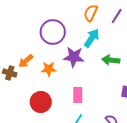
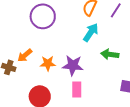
purple circle: (53, 32) -> (43, 16), moved
purple star: (74, 57) -> (73, 65), moved

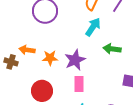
orange arrow: (25, 55) -> (27, 50), turned 49
purple star: (73, 65) -> (75, 60), turned -30

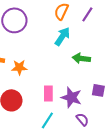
purple star: (75, 60) -> (71, 97), moved, turned -30

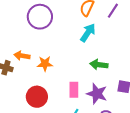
green arrow: (81, 58) -> (99, 65), moved

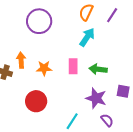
orange arrow: (22, 56) -> (21, 60), turned 77
pink rectangle: (74, 90) -> (73, 66), moved

